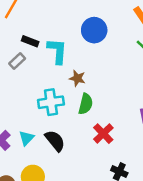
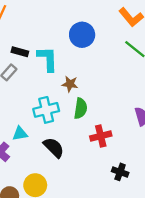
red cross: (103, 134) -> (101, 136), turned 36
cyan triangle: (26, 138) -> (20, 134), moved, turned 42

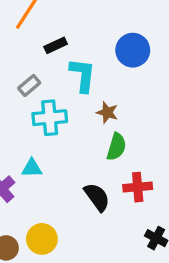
black rectangle: (20, 52) -> (56, 45), moved, turned -49
cyan cross: (46, 110) -> (50, 118), moved
black semicircle: (54, 148) -> (97, 197), moved

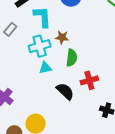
cyan cross: (50, 118) -> (40, 46), moved
cyan triangle: (32, 168) -> (45, 68), moved

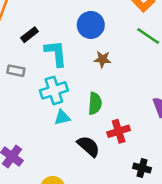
gray rectangle: (10, 29) -> (16, 71), turned 64
brown star: (62, 37) -> (102, 59), moved

